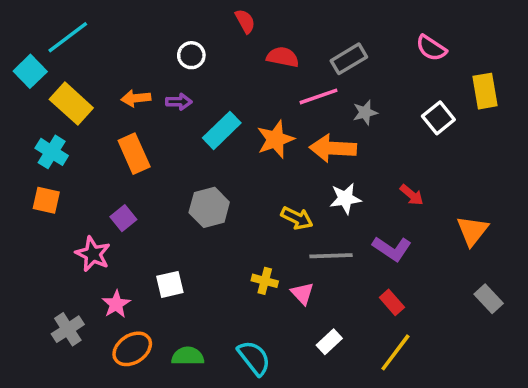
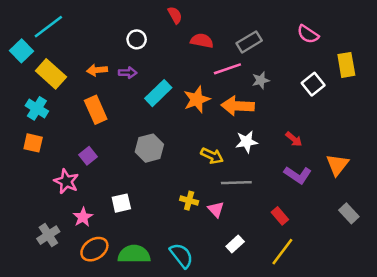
purple L-shape: (392, 249) -> (298, 175), moved
green semicircle: (188, 356) -> (134, 254), size x1.4

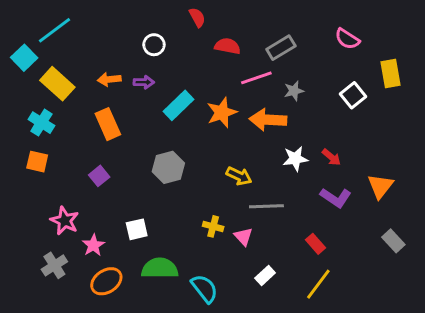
white star: (247, 142) -> (295, 159), moved
pink star: (66, 181) -> (65, 221), moved
green semicircle: (134, 254) -> (160, 268), moved

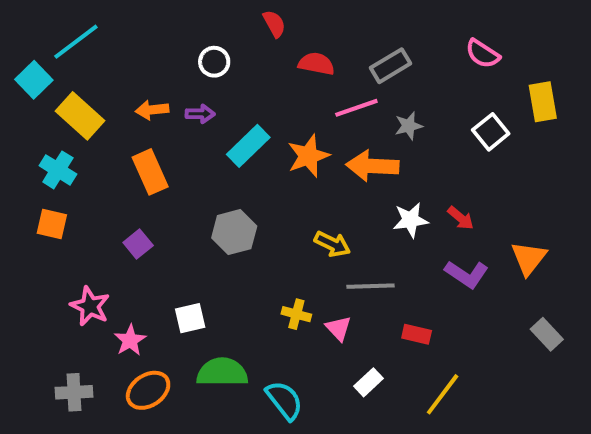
red rectangle: (316, 244) -> (417, 334), moved, turned -36
gray cross: (54, 265) -> (74, 392), moved, turned 30

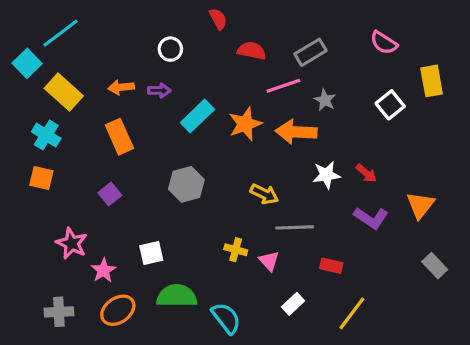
gray star: (409, 126) -> (325, 100), turned -30

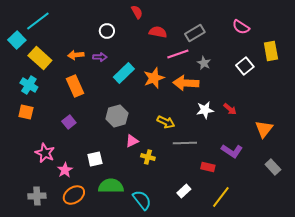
purple L-shape: (371, 218) -> (232, 151), moved
pink triangle: (269, 261) -> (132, 141), moved, turned 48

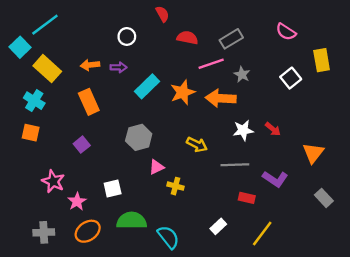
gray line: (185, 143) -> (235, 165), moved

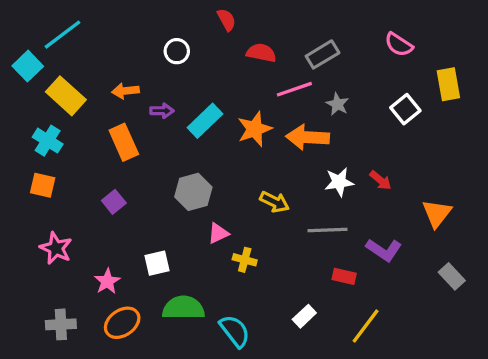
purple arrow: (119, 67) -> (162, 111), moved
pink star: (53, 181) -> (56, 248), moved

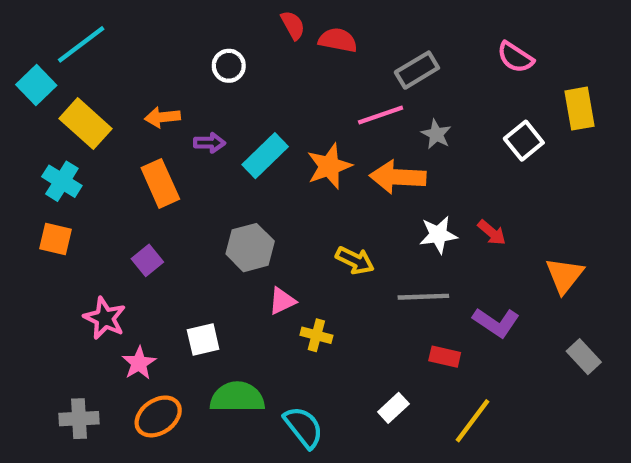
red semicircle: (261, 53) -> (338, 40), moved
pink star: (56, 248) -> (105, 318), moved

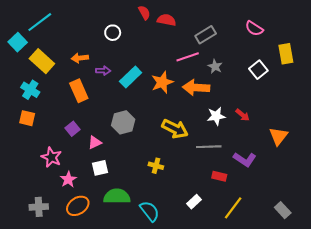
yellow arrow: (355, 260) -> (175, 129), size x1.4
pink triangle: (282, 301) -> (95, 142), moved
gray rectangle: (584, 357) -> (283, 210), moved

